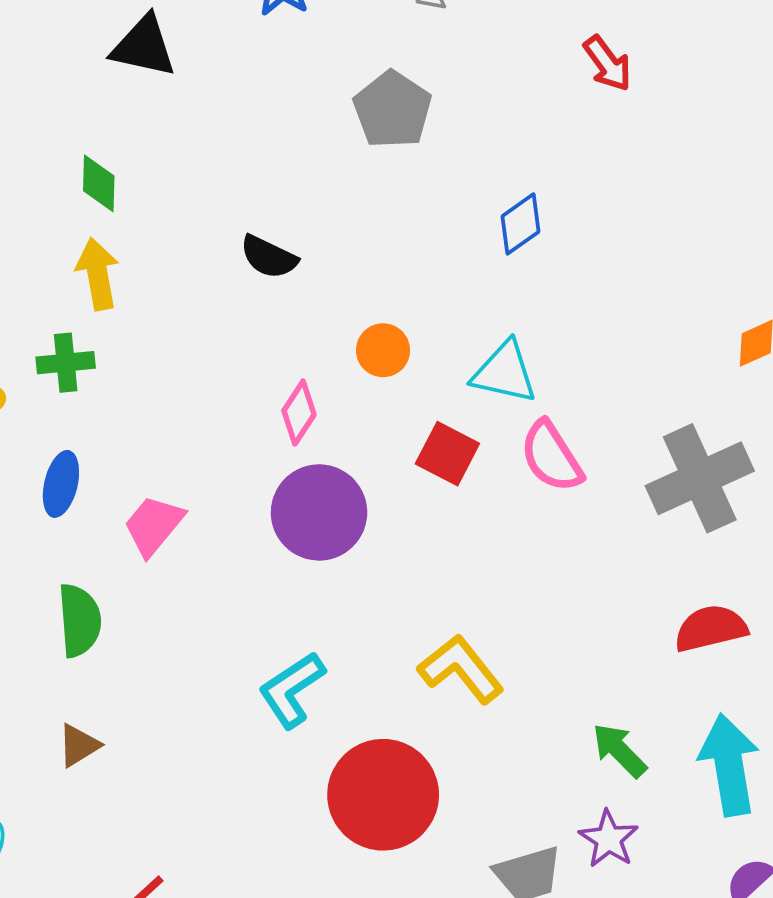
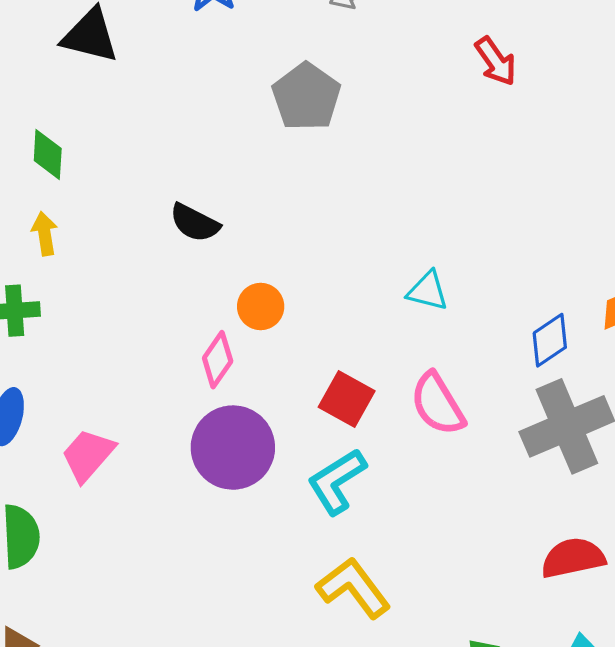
blue diamond: (520, 224) -> (550, 340), moved
yellow arrow: (98, 274) -> (45, 234), size x0.7
orange circle: (383, 350) -> (261, 306), moved
cyan triangle: (504, 372) -> (428, 291), moved, size x0.7
cyan L-shape: (292, 690) -> (337, 481), moved

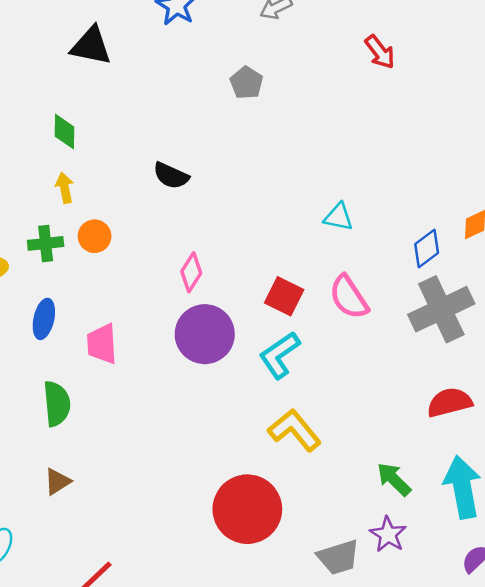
gray pentagon: (306, 97) -> (247, 83), size x0.7
orange circle: (261, 306) -> (95, 236), moved
pink trapezoid: (88, 455) -> (102, 344), turned -42

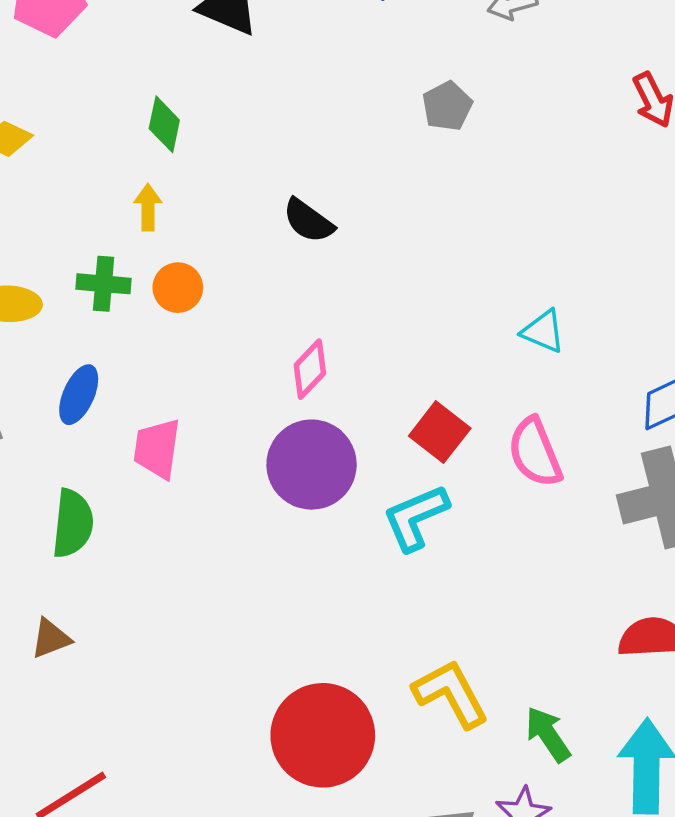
yellow L-shape: (295, 430) -> (451, 694), moved

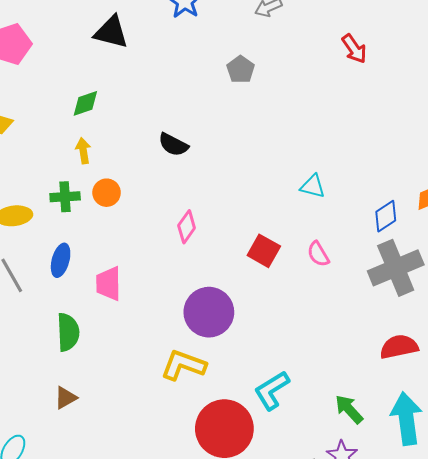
green diamond: (164, 124) -> (85, 103), turned 68
pink semicircle: (535, 452) -> (318, 254), size x0.7
purple circle: (312, 465) -> (209, 312), moved
cyan L-shape: (416, 517) -> (272, 390), moved
yellow L-shape: (451, 694) -> (183, 365), moved, turned -33

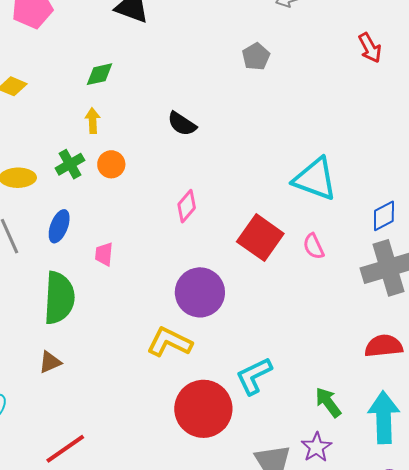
cyan triangle: (313, 186) -> (315, 179), size x1.8
green cross: (65, 197) -> (70, 164), turned -32
red square: (264, 251) -> (260, 238), size x1.4
pink trapezoid: (109, 284) -> (104, 254), size x0.7
green semicircle: (68, 332) -> (59, 298), size x1.4

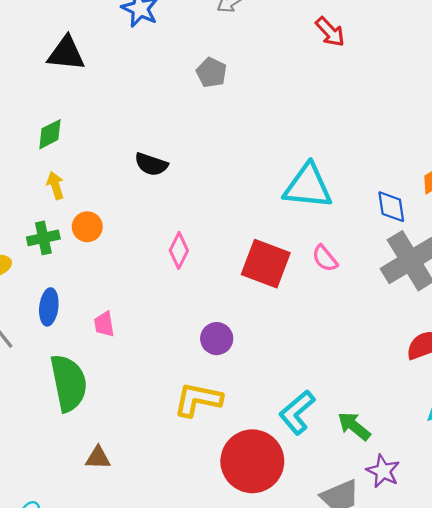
green cross: (70, 164) -> (43, 238), turned 32
blue diamond: (384, 216) -> (391, 207), turned -56
purple circle: (200, 292) -> (217, 339), size x0.6
brown triangle: (50, 362) -> (98, 458), moved, turned 40
green arrow: (328, 402) -> (354, 426), moved

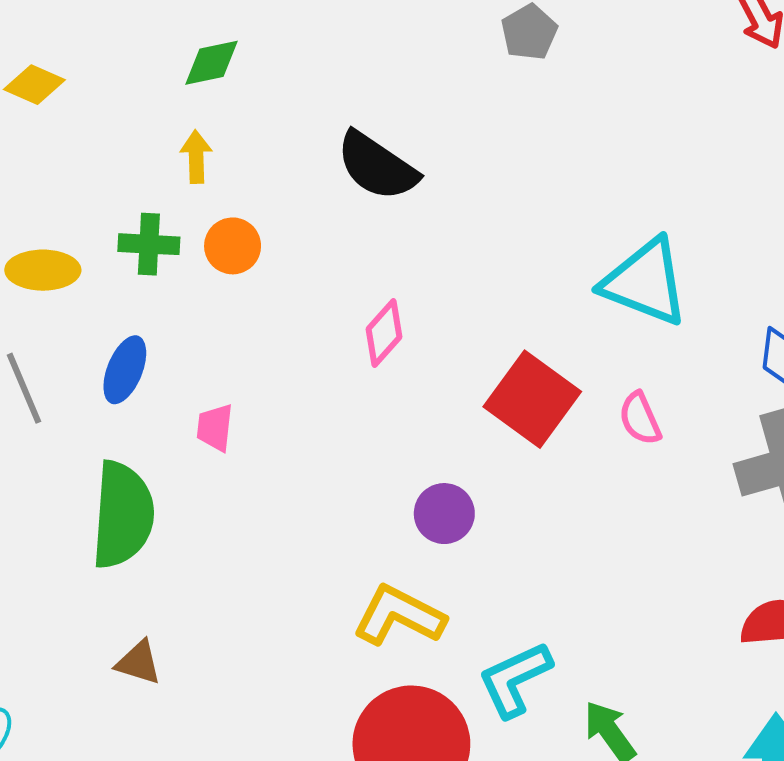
black semicircle: (151, 164) -> (377, 166), size x1.4
purple circle: (217, 339) -> (444, 514), moved
yellow L-shape: (198, 400) -> (399, 616), moved

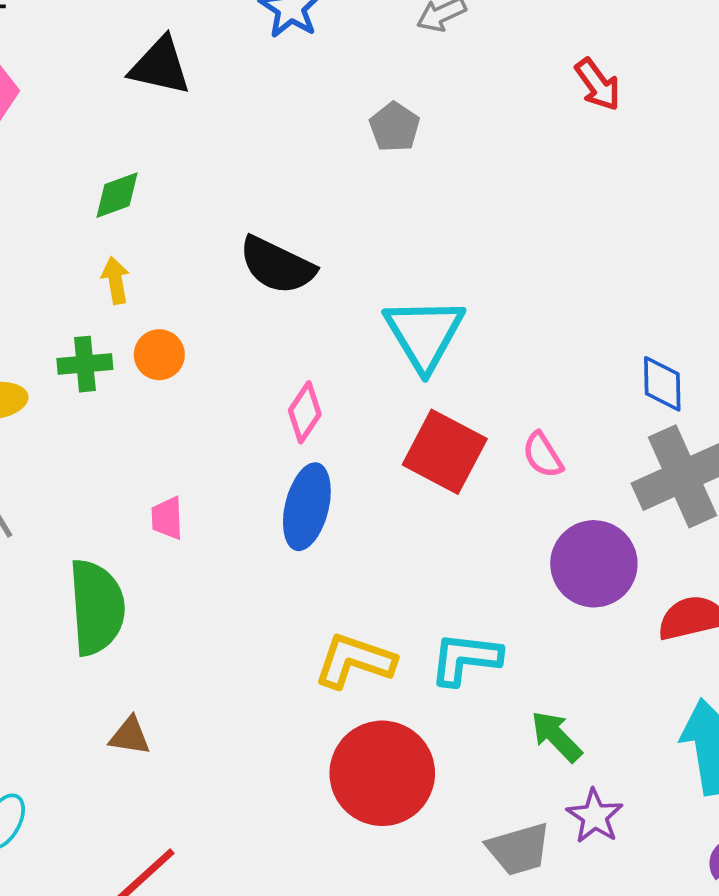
cyan triangle: (645, 282) -> (424, 334), moved, turned 46
blue ellipse: (125, 370) -> (307, 507), moved, size x1.4
purple circle: (444, 514) -> (594, 564), moved, size x1.6
cyan L-shape: (515, 679) -> (465, 659), moved, turned 40

